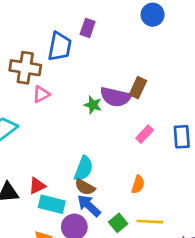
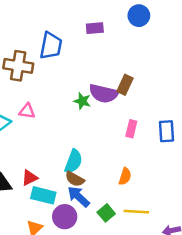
purple rectangle: (88, 28) -> (95, 28), moved, turned 66
pink triangle: (41, 94) -> (27, 111), moved, turned 36
pink rectangle: (145, 134) -> (131, 129), turned -30

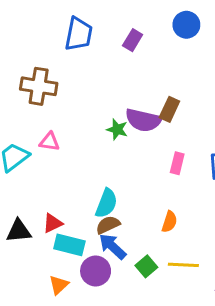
purple rectangle: (95, 28) -> (133, 40), turned -54
blue trapezoid: (51, 46) -> (79, 34), moved
brown semicircle: (75, 179) -> (108, 225), turned 126

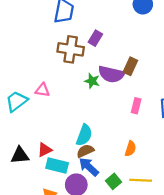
purple rectangle: (133, 40) -> (95, 38), moved
brown cross: (39, 86) -> (71, 49), moved

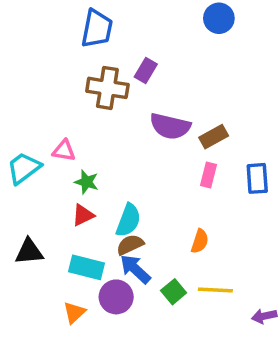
brown rectangle: (130, 66) -> (214, 137), moved, turned 36
green star: (92, 81) -> (87, 182), moved
red triangle: (45, 150) -> (83, 215), moved

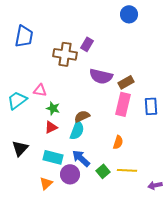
blue trapezoid: (97, 29) -> (24, 36), moved
pink rectangle: (208, 175) -> (123, 104), size x1.6
brown semicircle: (130, 245) -> (82, 116), moved
black triangle: (29, 252) -> (20, 148), turned -42

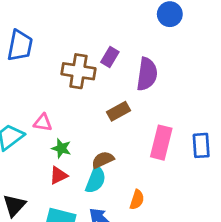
purple semicircle: (101, 76) -> (147, 74), moved, turned -95
brown rectangle: (126, 82) -> (118, 111), moved
orange semicircle: (118, 142) -> (137, 200), moved

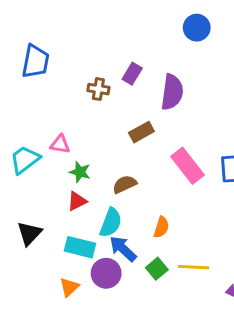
brown cross: (78, 71) -> (98, 89), size x0.6
pink rectangle: (161, 143) -> (187, 166), turned -52
cyan semicircle: (96, 180) -> (111, 223), moved

